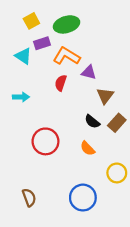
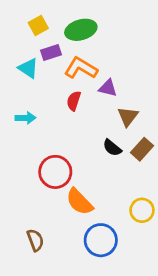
orange semicircle: (88, 148) -> (79, 202), moved, size x1.5

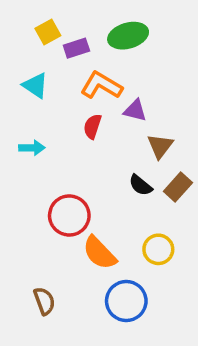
green ellipse: (81, 30) -> (128, 36), moved
purple rectangle: (51, 53) -> (76, 48), moved
yellow circle: (142, 210) -> (158, 249), moved

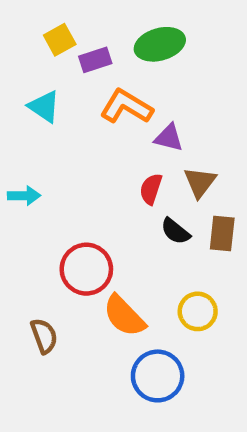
red semicircle: (92, 126) -> (151, 189), moved
cyan arrow: (32, 148) -> (24, 196), moved
brown rectangle: (178, 187) -> (222, 233), turned -36
brown semicircle: (44, 301) -> (44, 336), moved

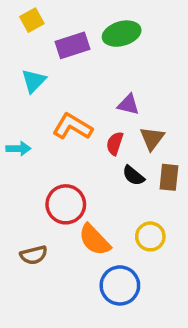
yellow square: (60, 40) -> (32, 20), moved
purple rectangle: (95, 60) -> (73, 45), size x1.4
cyan triangle: (44, 107) -> (34, 81), turned 40
orange L-shape: (126, 107) -> (73, 127), moved
brown semicircle: (44, 336) -> (34, 255), turned 96

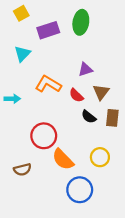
green ellipse: (122, 34) -> (81, 22), turned -65
purple triangle: (128, 105) -> (85, 70), turned -32
red semicircle: (115, 143) -> (76, 95), turned -64

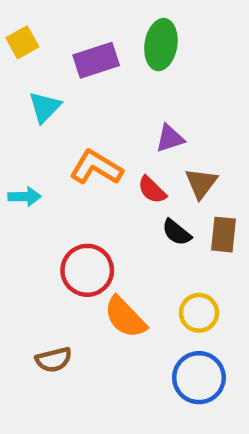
yellow square: (21, 13) -> (22, 42), moved
brown semicircle: (22, 170) -> (54, 360), moved
blue circle: (80, 190) -> (199, 378), moved

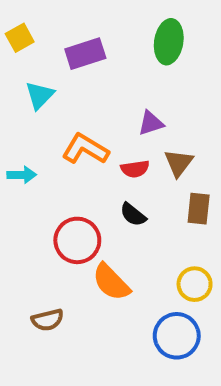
green ellipse: (161, 45) -> (169, 42), moved
red semicircle: (152, 190) -> (135, 169), turned -52
black semicircle: (177, 232) -> (133, 215), moved
yellow circle: (199, 313) -> (195, 284), moved

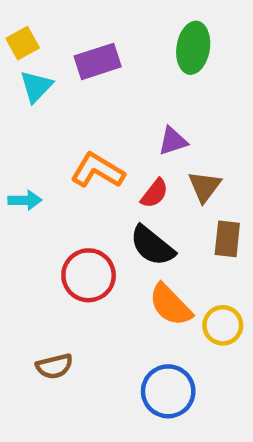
cyan triangle: (40, 95) -> (36, 86), moved
red semicircle: (135, 169) -> (155, 193), turned -44
black semicircle: (133, 215) -> (152, 246), size x1.5
orange semicircle: (111, 282) -> (170, 305), moved
blue circle: (177, 336) -> (168, 391), moved

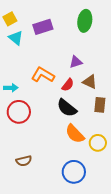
cyan triangle: (36, 86) -> (16, 38), turned -35
brown triangle: (205, 187) -> (90, 82), turned -42
red circle: (89, 275) -> (19, 112), moved

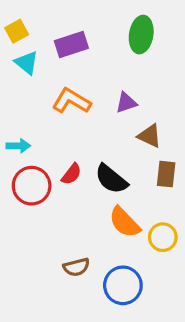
orange L-shape: (43, 75) -> (71, 101), moved
red semicircle: (68, 85) -> (71, 174), moved
brown semicircle: (24, 161) -> (76, 267), moved

